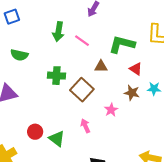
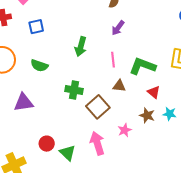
pink line: (82, 41) -> (113, 60), moved, turned 42
pink arrow: (85, 126) -> (97, 143), size x1.6

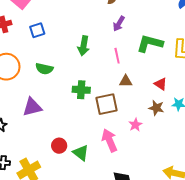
green L-shape: (142, 66) -> (150, 43), moved
brown square: (98, 107) -> (106, 104), turned 35

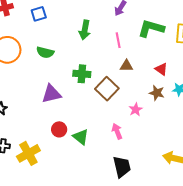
brown square: (106, 104) -> (107, 89), turned -35
purple triangle: (32, 107) -> (51, 94), moved
pink arrow: (110, 140) -> (117, 131), moved, size x0.7

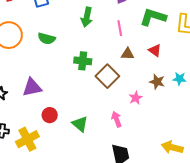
red triangle: (161, 69) -> (155, 50), moved
purple triangle: (51, 94) -> (32, 87), moved
red circle: (59, 129) -> (50, 115), moved

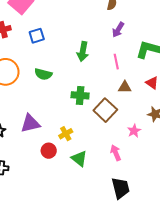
yellow cross: (27, 139) -> (66, 134), moved, size x0.6

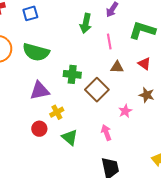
green arrow: (83, 52) -> (86, 23), moved
green semicircle: (43, 74) -> (36, 52), size x1.5
purple triangle: (30, 123) -> (40, 91), moved

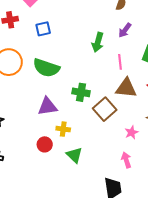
brown triangle: (117, 67) -> (126, 88), size x1.6
yellow cross: (57, 112) -> (63, 129), turned 32
pink arrow: (106, 133) -> (126, 160), moved

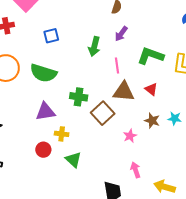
blue square: (43, 29) -> (51, 36), moved
pink arrow: (126, 160) -> (136, 170), moved

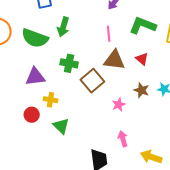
green arrow: (94, 46) -> (63, 27), moved

